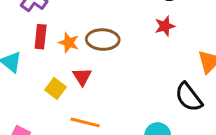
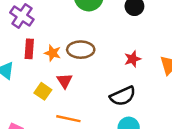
red star: (165, 26) -> (133, 59), moved
black semicircle: (189, 97) -> (123, 96), moved, turned -75

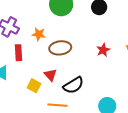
orange star: (53, 53) -> (39, 34), moved
black semicircle: (123, 96) -> (73, 85), moved

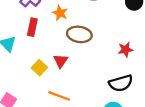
black semicircle: (73, 85) -> (121, 83), moved

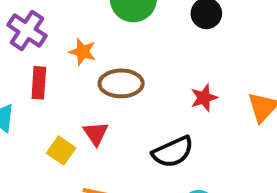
black semicircle: (121, 83) -> (173, 152), moved

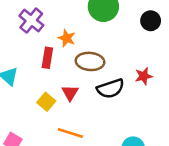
red rectangle: (39, 83) -> (47, 58), moved
black semicircle: (173, 152) -> (111, 89), moved

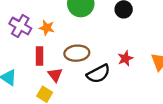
orange star: (67, 38) -> (47, 28), moved
red triangle: (70, 93) -> (55, 75), moved

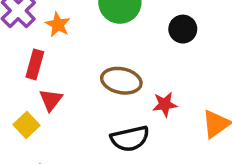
brown ellipse: (77, 53) -> (121, 81), moved
black semicircle: (98, 74) -> (130, 139), moved

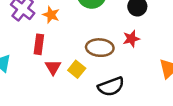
red star: (165, 104) -> (131, 39), moved
yellow square: (27, 125) -> (77, 69), moved

